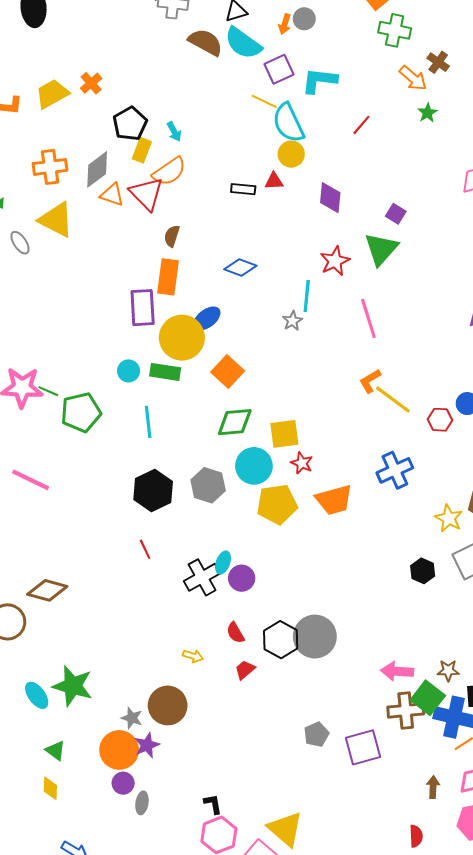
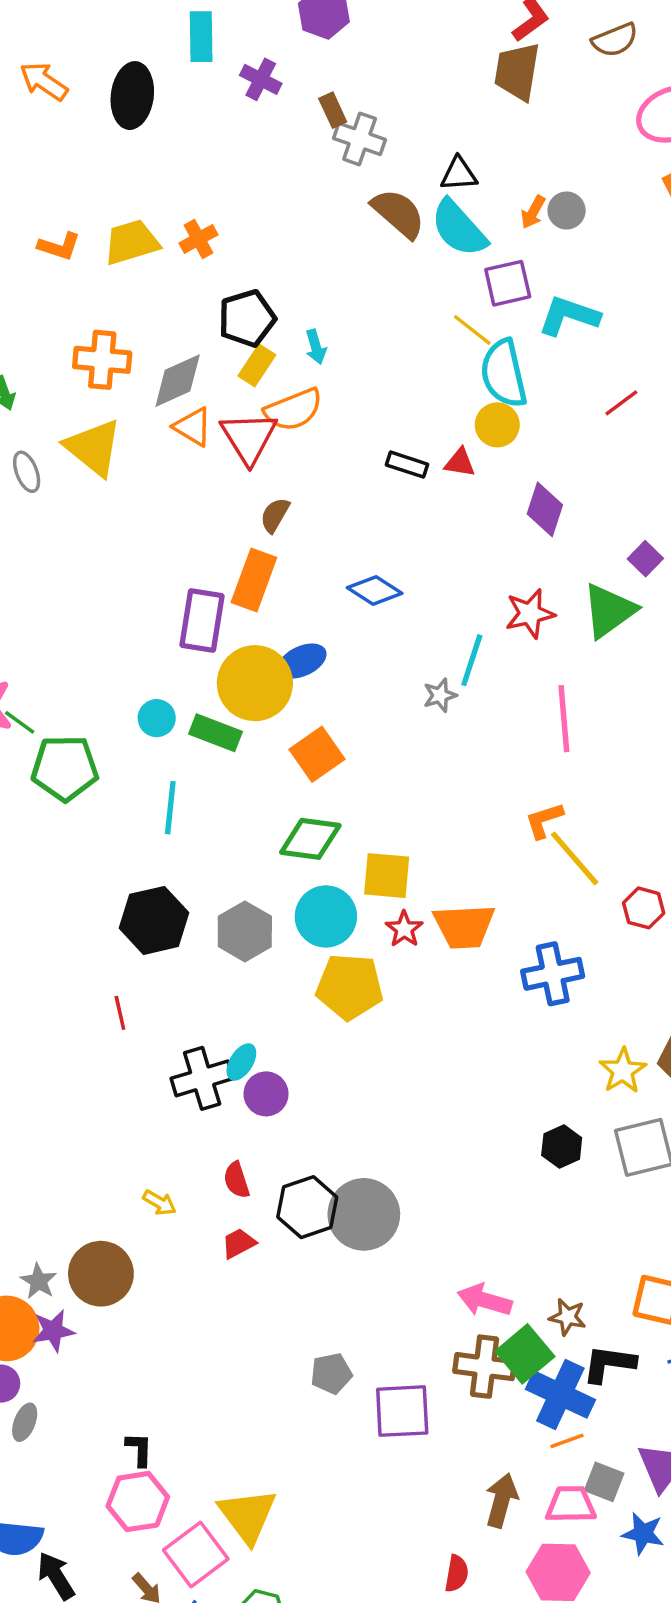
orange trapezoid: (334, 500) -> (464, 926), moved
brown arrow: (433, 787) -> (502, 1500), size x1.4

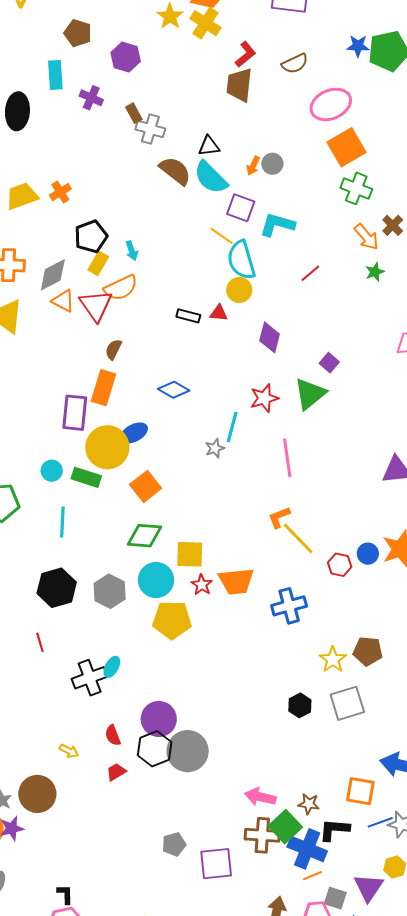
purple square: (508, 283) -> (241, 208), turned 36
purple circle: (266, 1094) -> (159, 719), moved, size x1.4

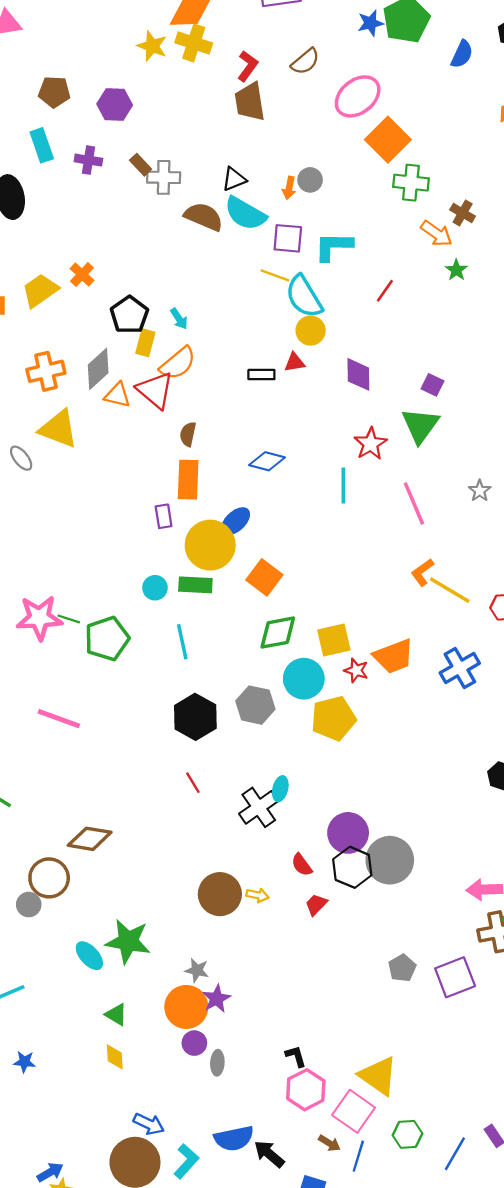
purple rectangle: (75, 413) -> (164, 516), size x0.6
gray star: (215, 448) -> (480, 491), moved
brown circle: (37, 794) -> (220, 894), moved

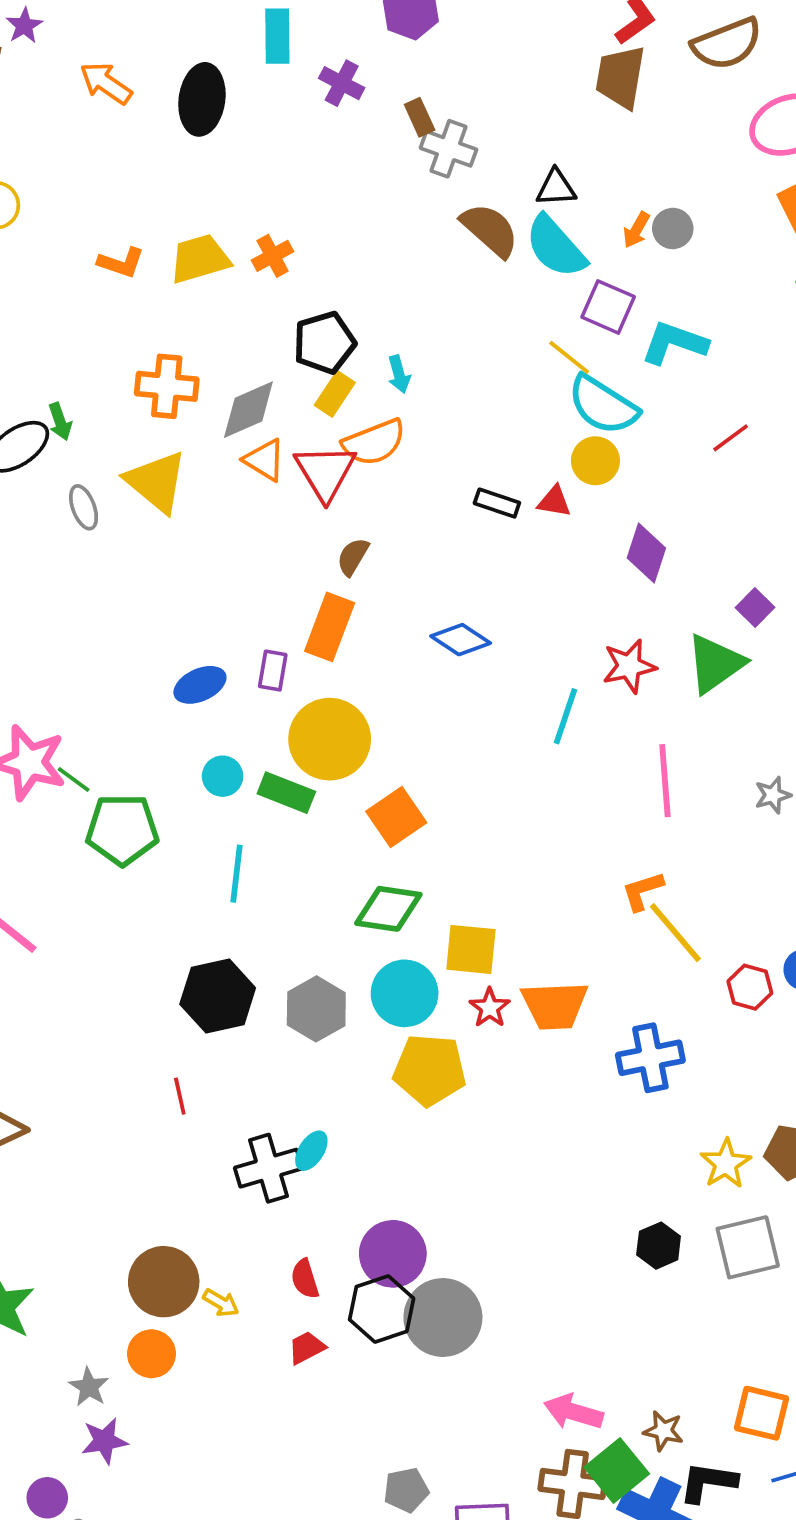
brown semicircle: (305, 61) -> (727, 44), size x1.4
cyan semicircle: (304, 297) -> (603, 405), turned -45
blue ellipse: (236, 521) -> (200, 685), moved
orange circle: (186, 1007) -> (151, 1354), moved, size x0.7

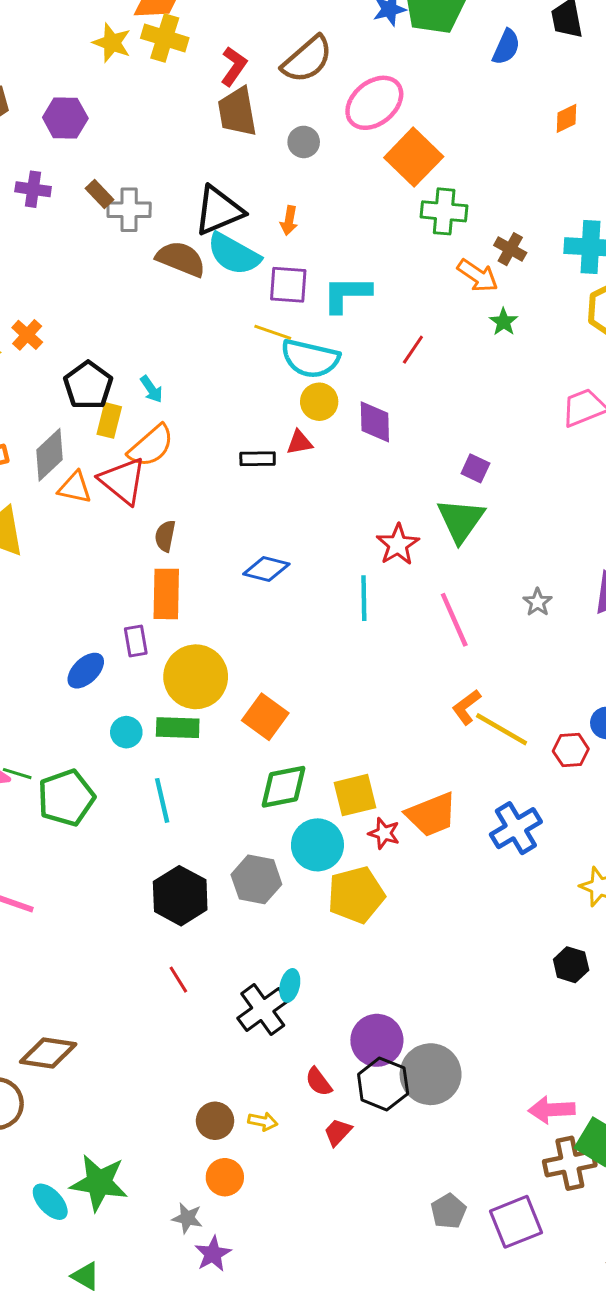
black triangle: (556, 188) -> (219, 210), size x1.6
gray circle: (673, 228) -> (304, 142), moved
purple diamond: (646, 553) -> (375, 422), moved
brown circle: (164, 1282) -> (215, 1121), size x0.7

